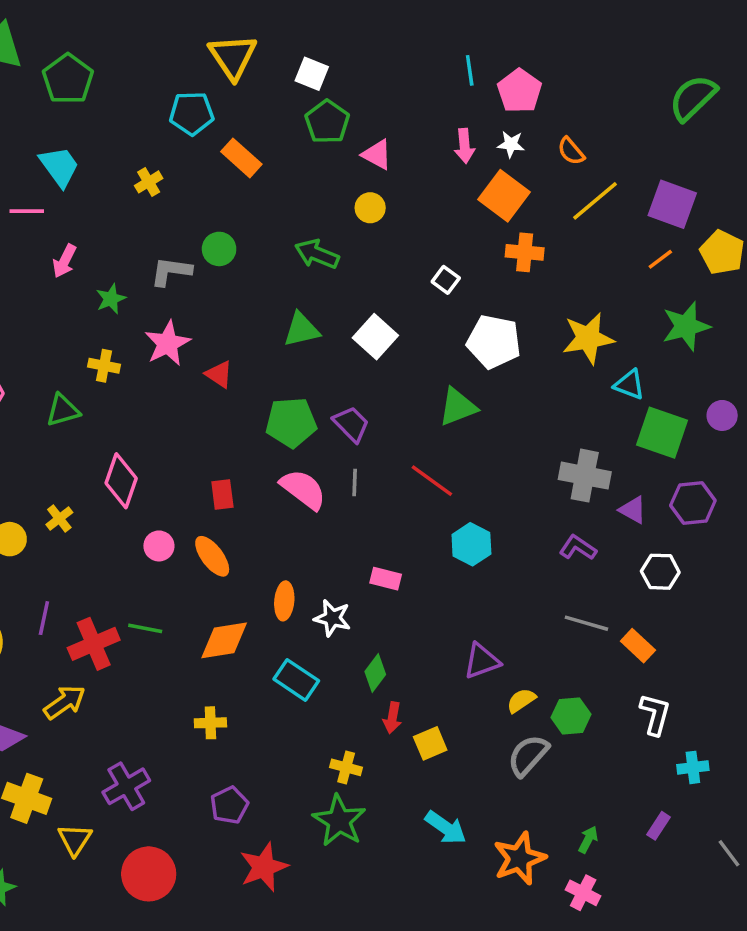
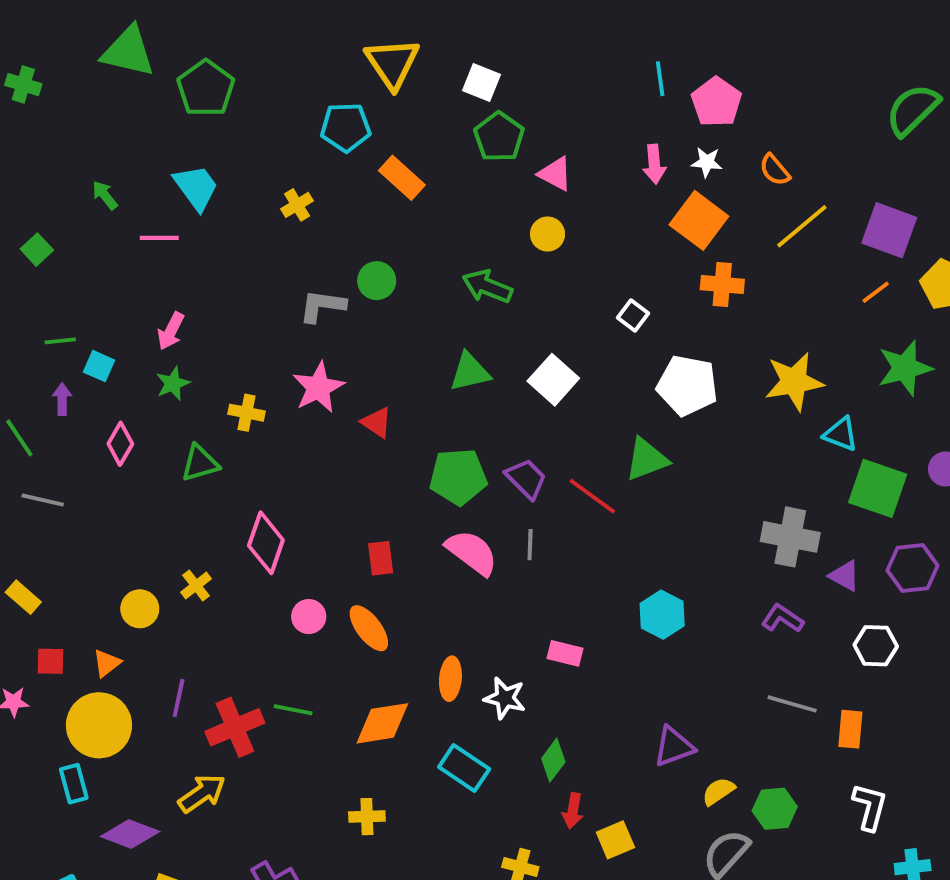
pink arrow: (65, 261) -> (171, 331), moved
green star: (111, 299) -> (173, 384), moved
red line: (432, 481) -> (592, 496), moved
orange rectangle: (638, 646) -> (850, 729), turned 52

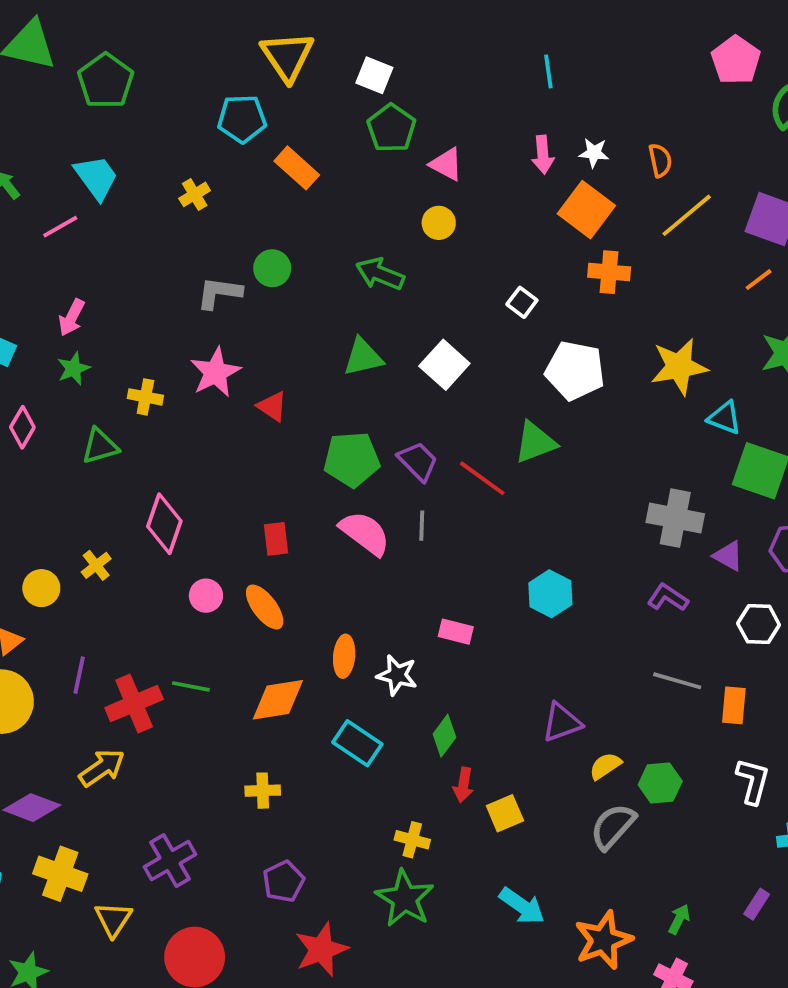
pink pentagon: (716, 102) -> (736, 60), moved
orange semicircle: (775, 170) -> (660, 160), turned -152
pink line: (159, 238) -> (60, 227), turned -30

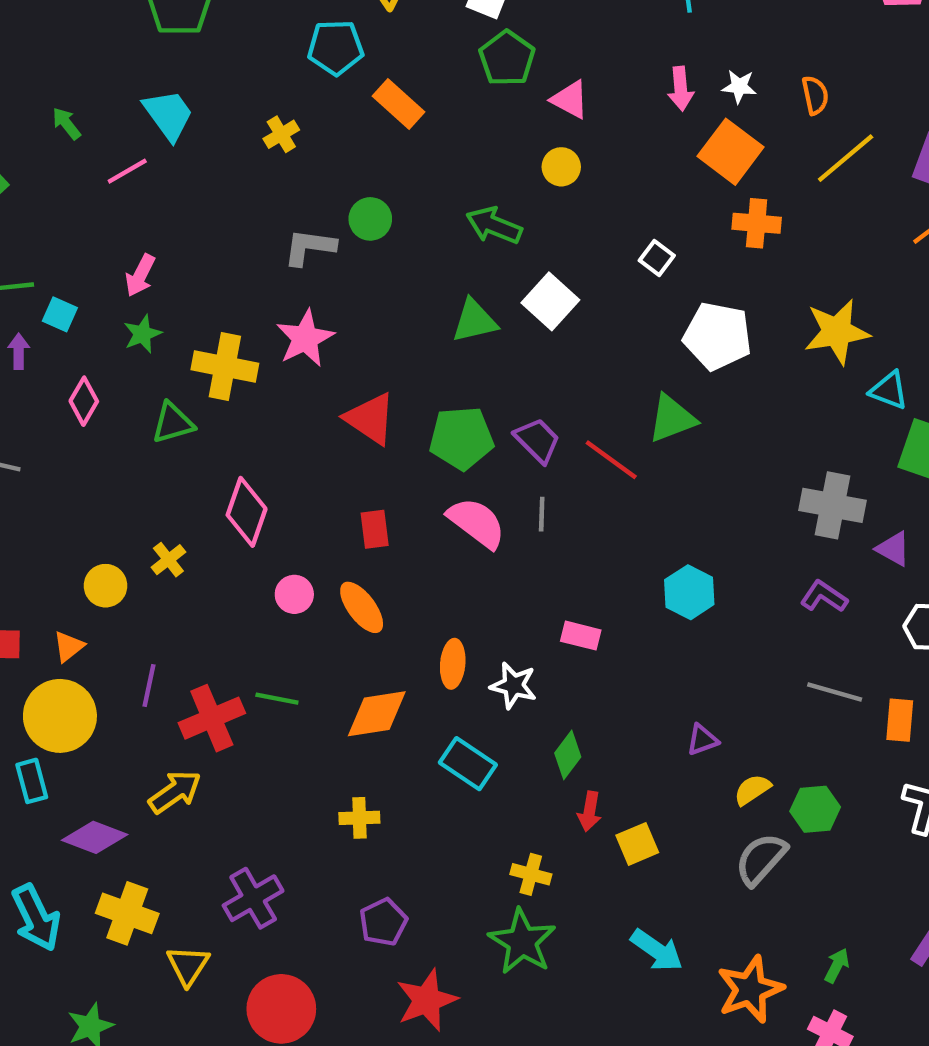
white square: (444, 365) -> (550, 301), moved
yellow cross: (145, 397) -> (225, 366), size x1.6
red triangle: (272, 406) -> (370, 419), moved, size x1.5
purple triangle: (562, 722) -> (702, 740), size x0.7

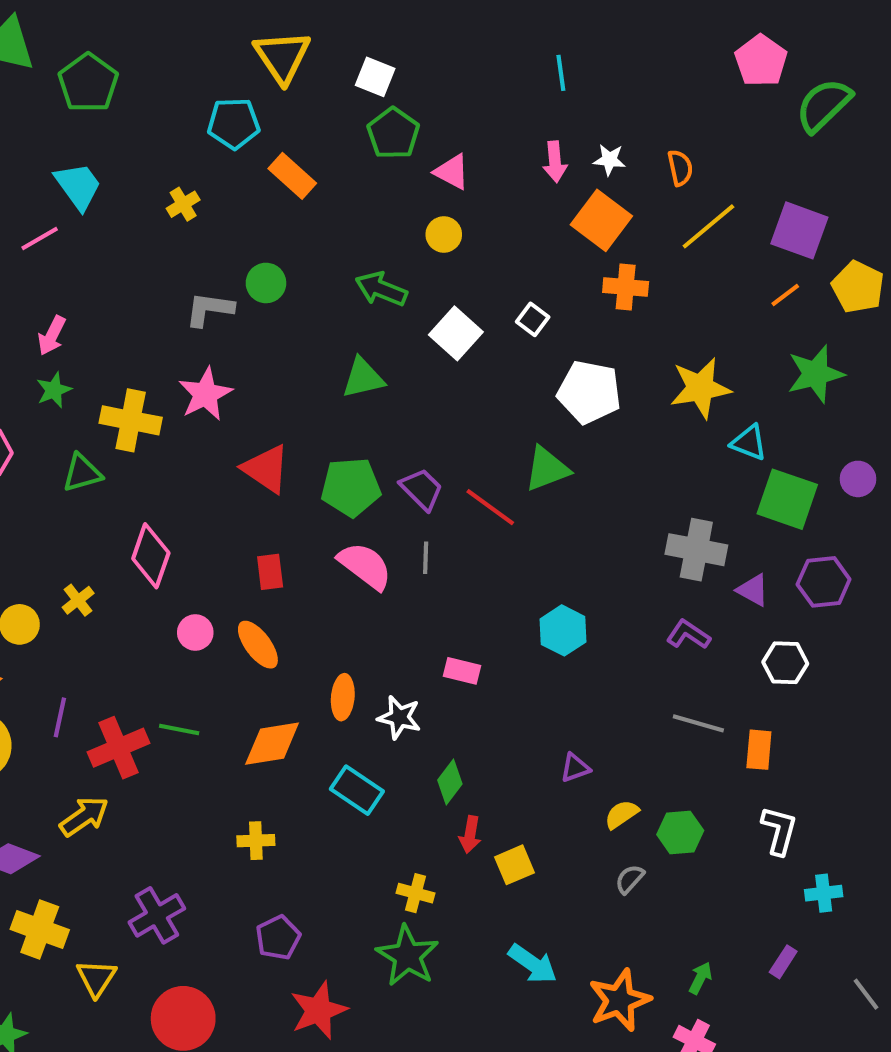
white square: (550, 301) -> (456, 333), moved
gray semicircle: (761, 859) -> (630, 879), size x0.6

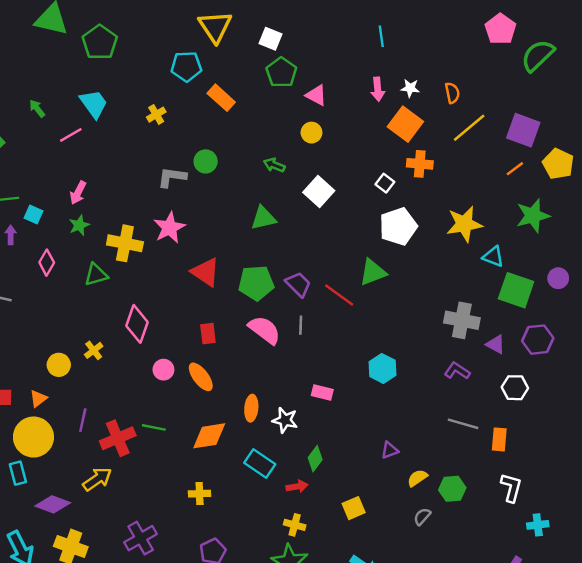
green arrow: (381, 289) -> (274, 165), size x0.7
white square: (533, 319) -> (385, 183), moved
white pentagon: (589, 392) -> (398, 226), turned -30
red arrow: (470, 835) -> (297, 486), moved, turned -110

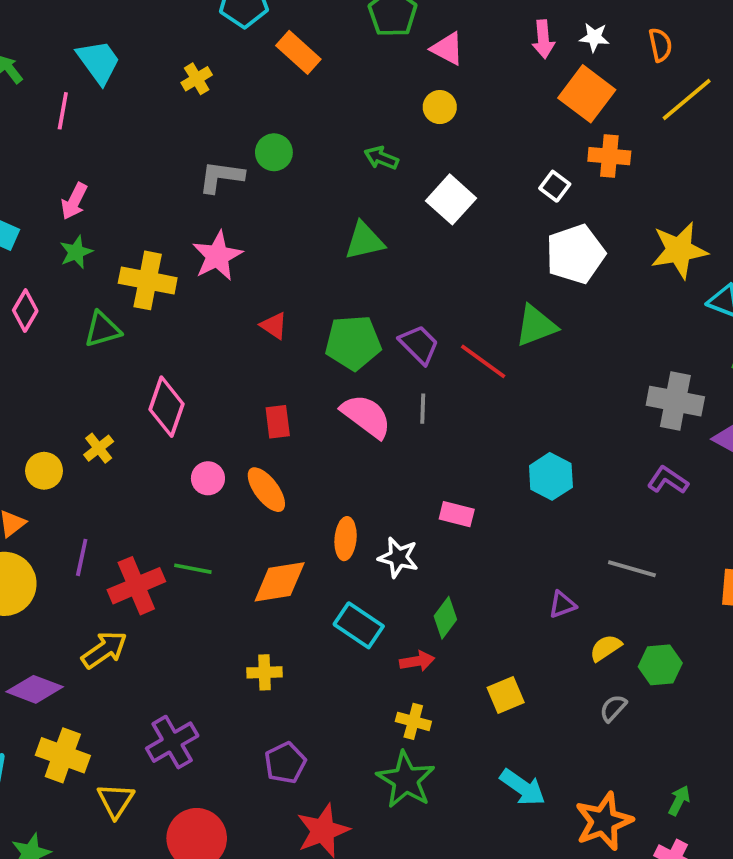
pink line: (71, 135) -> (63, 111), turned -50
red triangle: (206, 272) -> (274, 326), size x0.6
gray line: (463, 424) -> (632, 569), moved

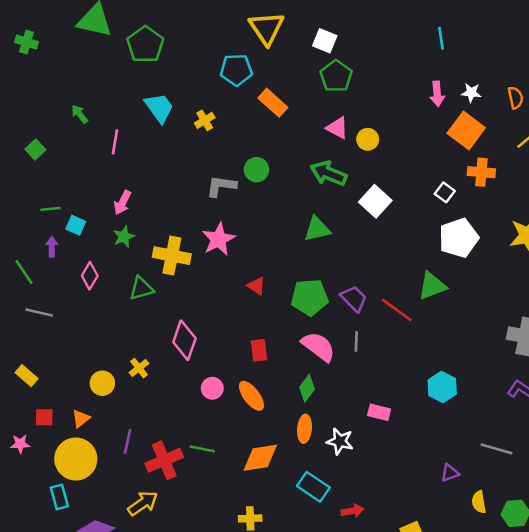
pink triangle: (447, 49) -> (337, 128), moved
cyan trapezoid: (99, 62) -> (159, 108), moved
green arrow: (381, 158) -> (329, 173), size x1.6
green diamond: (445, 618) -> (307, 388), moved
yellow semicircle: (606, 648) -> (479, 502), turned -65

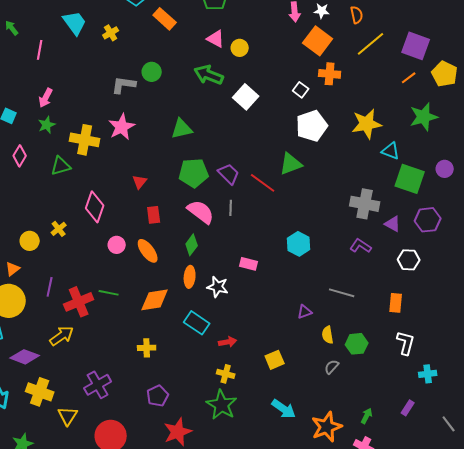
green triangle: (317, 229) -> (182, 129), moved
red triangle: (256, 286) -> (140, 182), moved, turned 35

